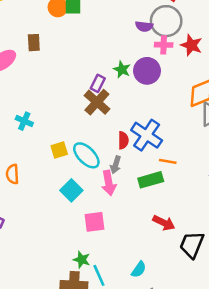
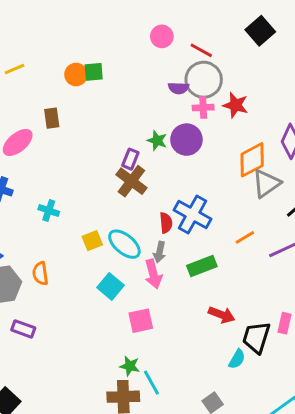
orange line: (168, 161) -> (245, 237), moved, turned -36
cyan semicircle: (139, 269) -> (237, 359), moved

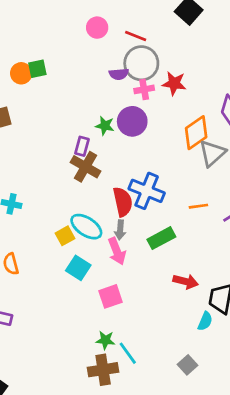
red semicircle: (166, 223) -> (123, 202), size x1.5
orange line: (245, 237) -> (198, 206), turned 30
yellow square: (92, 241) -> (65, 236), moved

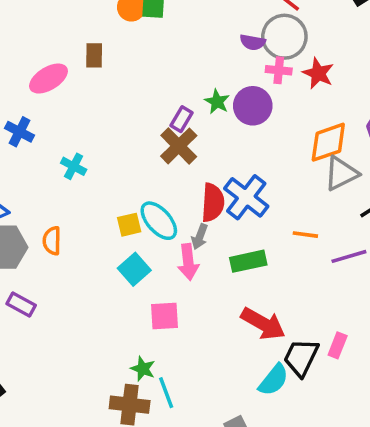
red arrow: (186, 281) -> (263, 324), size x1.4
cyan semicircle: (205, 321) -> (274, 380), size x1.4

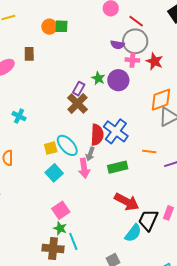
pink square: (164, 316) -> (61, 210), moved, turned -30

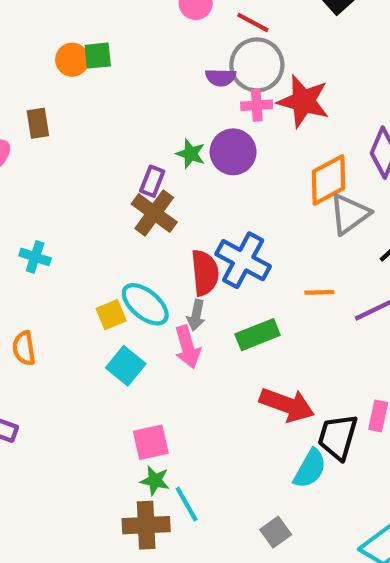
red star: (154, 61) -> (303, 101), size x1.4
pink square: (61, 210) -> (151, 442), turned 30

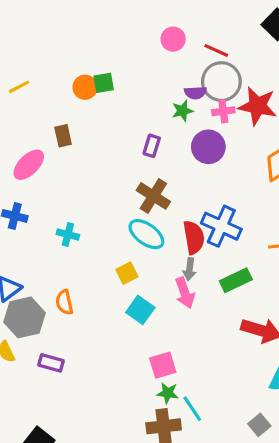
green star: (191, 154) -> (182, 111), moved, turned -30
purple rectangle: (152, 181) -> (152, 146), moved
cyan ellipse: (145, 304) -> (146, 234), moved

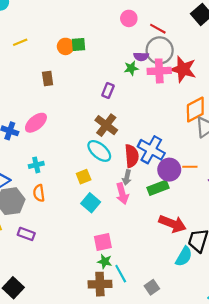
pink cross: (223, 111) -> (159, 71), size x1.5
purple circle: (208, 147) -> (169, 170), moved
pink ellipse: (29, 165) -> (36, 123), moved
cyan cross: (68, 234) -> (36, 165), moved, turned -32
gray square: (259, 425) -> (152, 287), moved

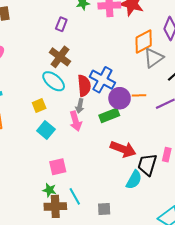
green star: (105, 261) -> (49, 190), moved
gray square: (152, 287) -> (104, 209), turned 32

